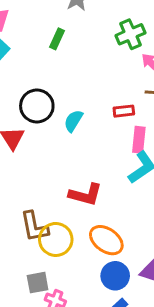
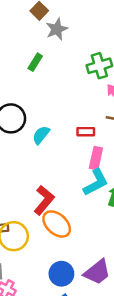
red L-shape: (85, 195) -> (44, 200), turned -72
orange ellipse: (106, 240) -> (57, 224), moved

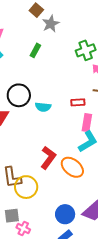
cyan semicircle: (41, 135) -> (43, 107), turned -119
orange ellipse: (57, 224) -> (72, 167), moved

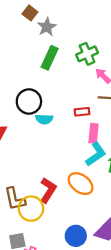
green rectangle: (35, 50) -> (50, 58), moved, size x1.5
black circle: (19, 95) -> (29, 101), moved
red L-shape: (48, 158) -> (48, 190), moved

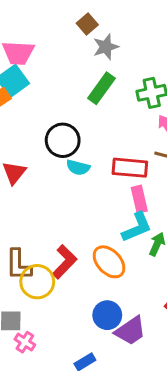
red rectangle: (82, 112) -> (130, 168), size x1.6
pink rectangle: (94, 133) -> (139, 199), turned -30
blue circle: (76, 236) -> (107, 315), moved

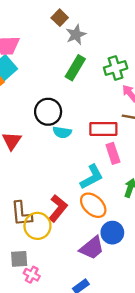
cyan L-shape: (137, 227) -> (92, 177), moved
blue circle: (107, 315) -> (112, 233), moved
purple trapezoid: (130, 331) -> (92, 248), moved

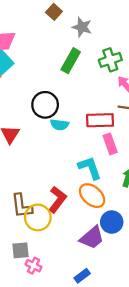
gray star: (76, 35) -> (82, 27), moved, turned -30
cyan L-shape: (92, 177) -> (90, 168), turned -80

